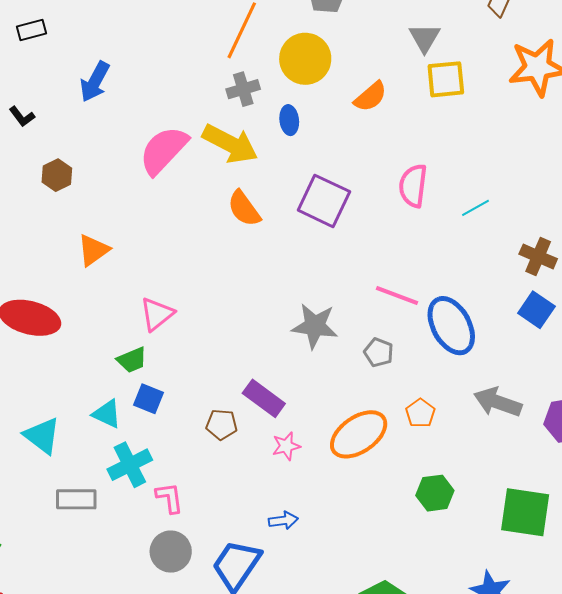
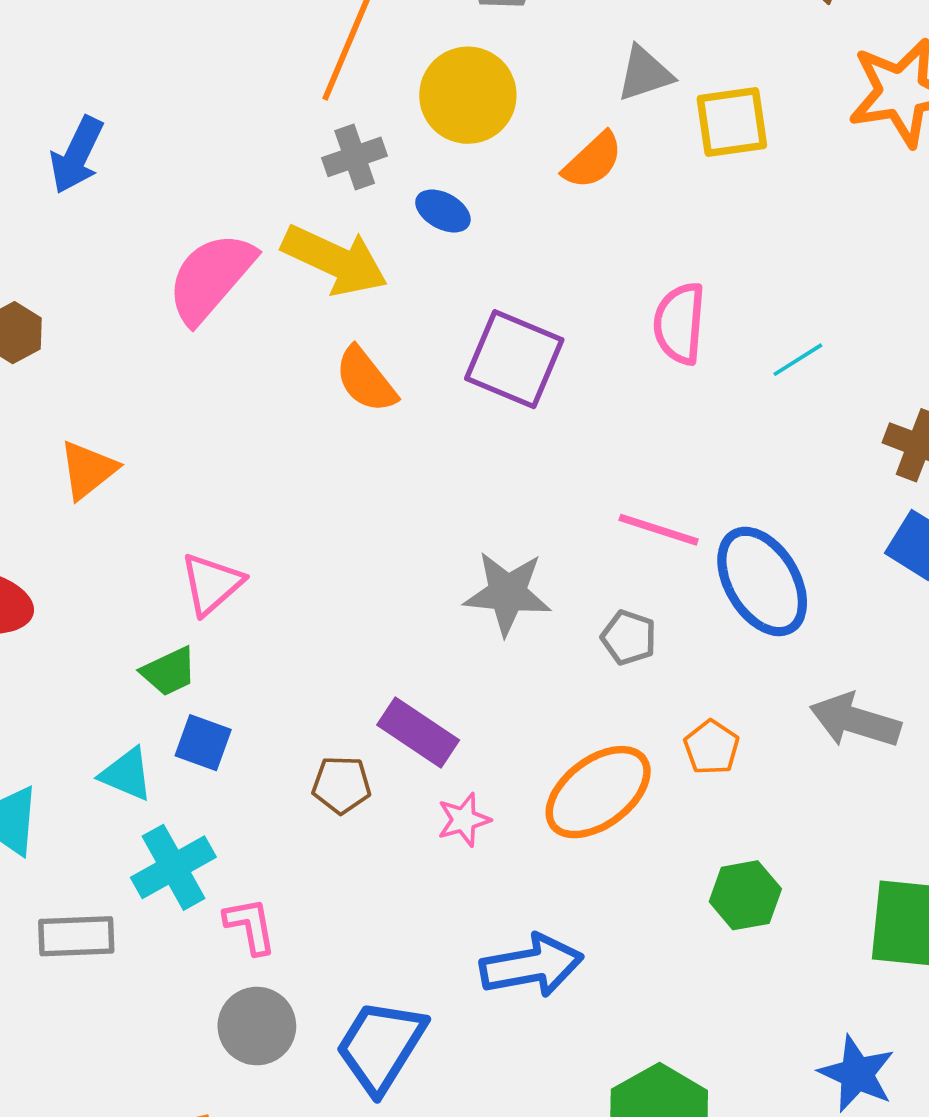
gray triangle: (425, 38) -> (645, 74), moved, turned 44
blue ellipse: (289, 120) -> (443, 211), turned -52
blue arrow: (283, 520) -> (532, 966), moved, size x1.8

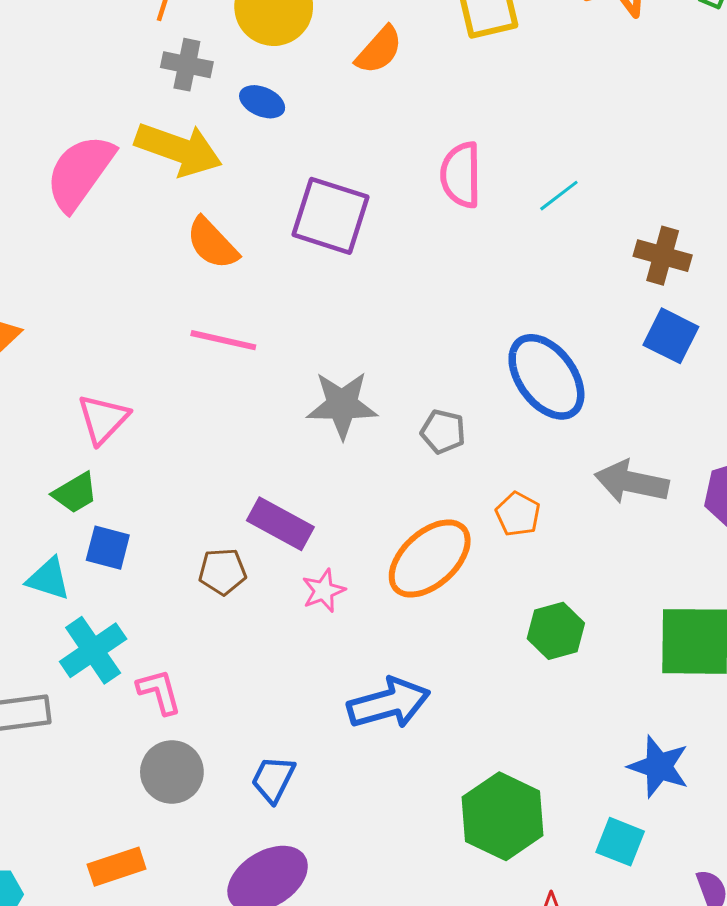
gray cross: (355, 157) -> (187, 65), turned 36
pink line: (659, 530) -> (223, 340), moved
blue trapezoid: (381, 1046) -> (273, 779), size x0.6

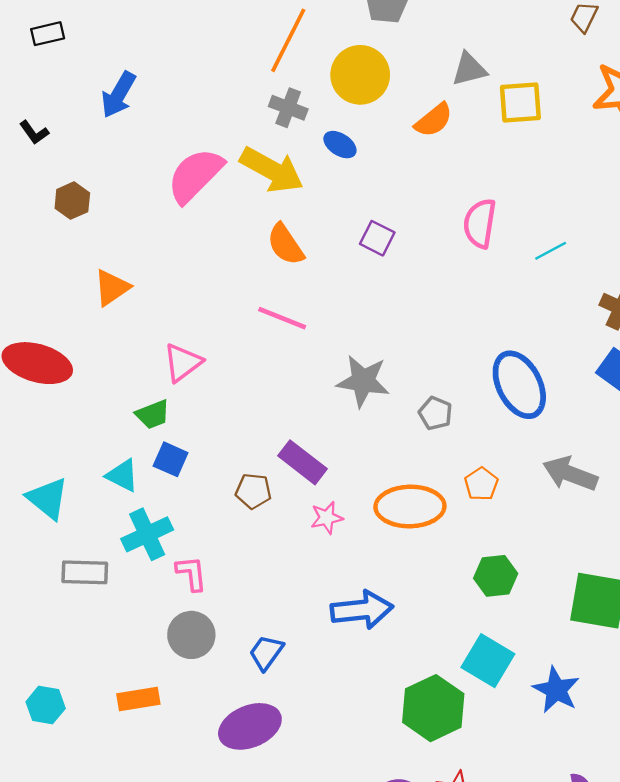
purple square: (330, 216) -> (377, 238), size x0.6
orange ellipse: (430, 559) -> (410, 507), turned 32
cyan square: (620, 842) -> (488, 661), moved, size x1.4

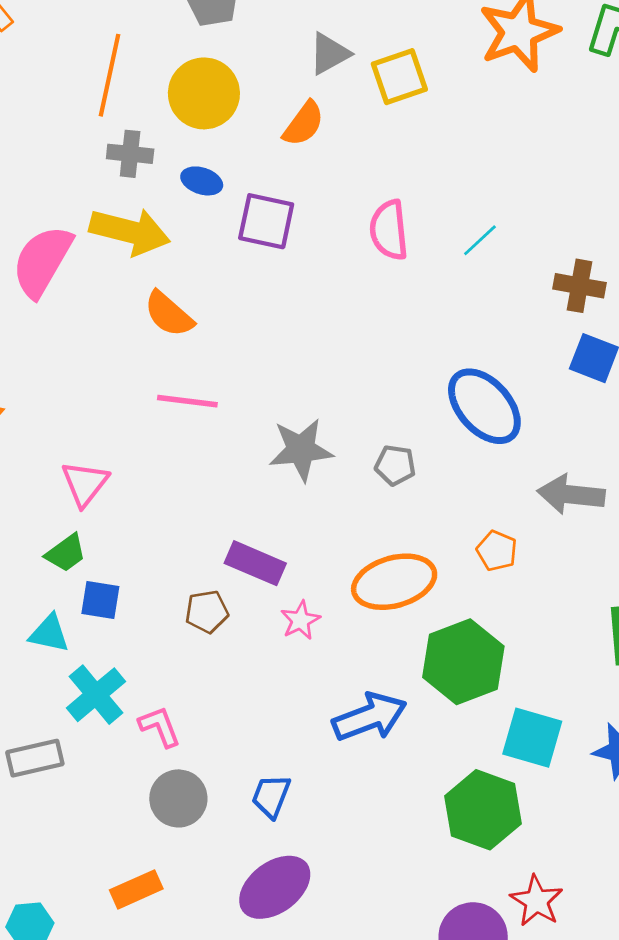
purple square: (377, 238) -> (266, 221), moved, size x1.4
orange pentagon: (481, 484) -> (497, 551), moved
green hexagon: (496, 576) -> (463, 662), moved, size x1.6

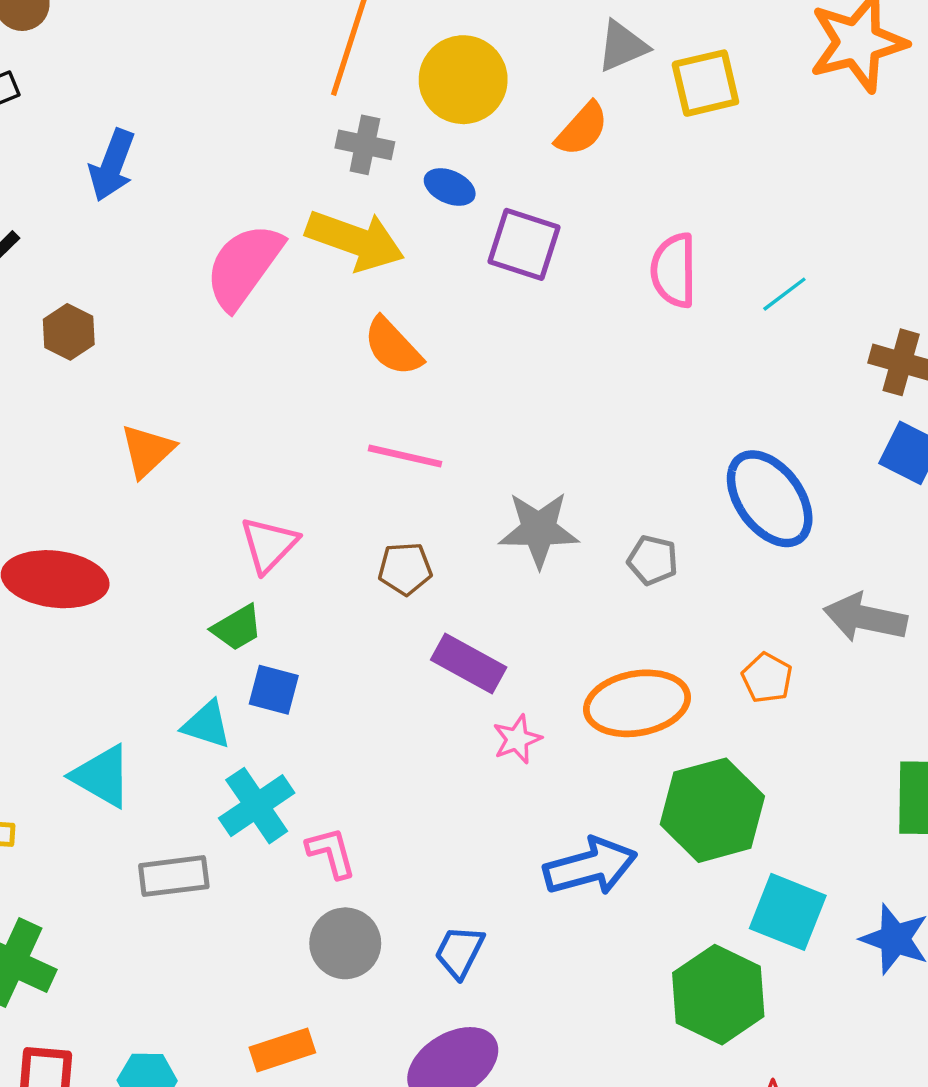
brown pentagon: (207, 612) -> (405, 569), moved

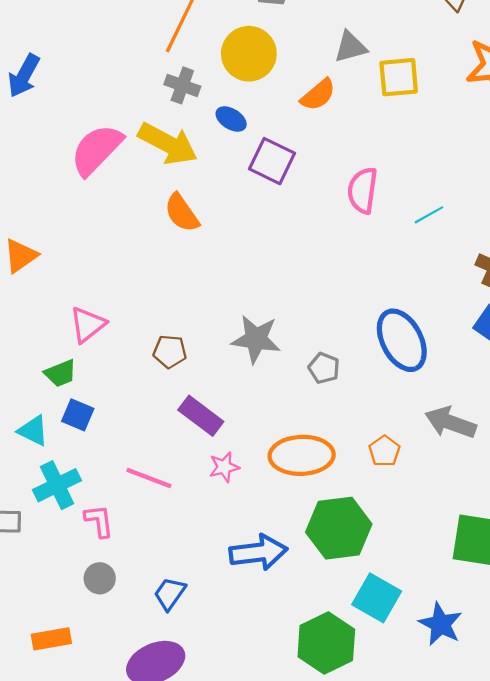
pink line: (405, 456) -> (149, 478), moved
gray circle: (345, 943) -> (100, 578), size x0.7

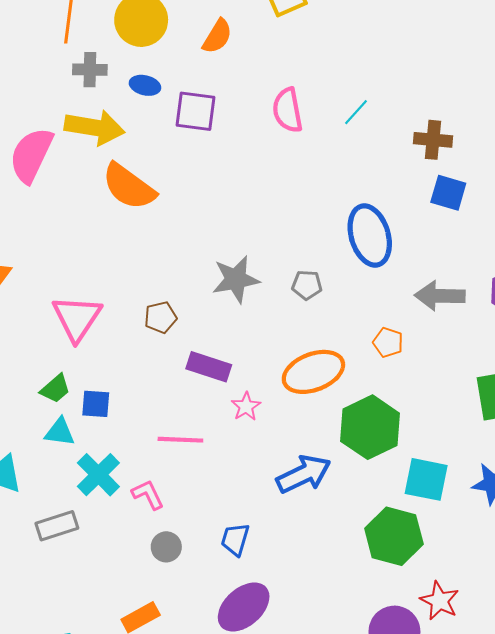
orange semicircle: (182, 213) -> (129, 187), size x1.4
pink triangle: (88, 325) -> (77, 318), size x1.4
blue ellipse: (402, 340) -> (370, 236), turned 30
green trapezoid: (60, 373) -> (55, 389), moved

